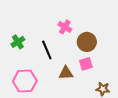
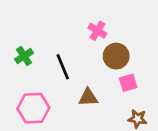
pink cross: (65, 27) -> (97, 31), moved
pink square: (86, 64) -> (128, 83), moved

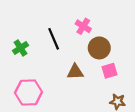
black line: (63, 67) -> (54, 39), moved
brown triangle: (88, 97) -> (75, 72), moved

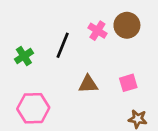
black line: (54, 39) -> (63, 45), turned 45
brown circle: (99, 48) -> (127, 25), moved

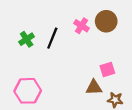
green cross: (24, 56) -> (27, 39), moved
brown triangle: (88, 84) -> (94, 87), moved

